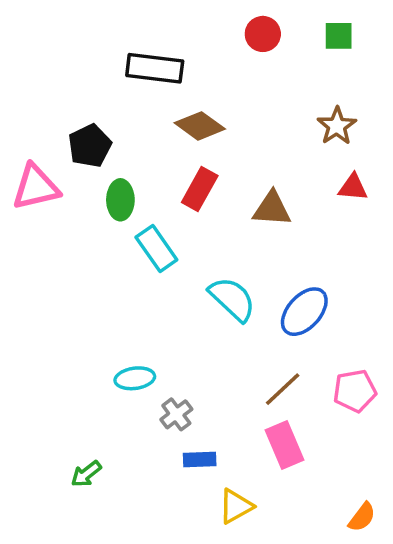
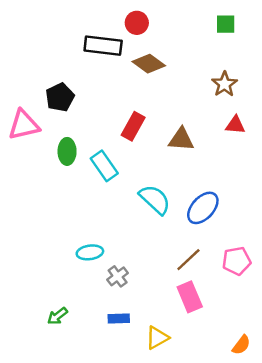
red circle: (263, 34) -> (137, 23), moved
brown diamond: (200, 126) -> (149, 64), moved
green ellipse: (120, 200) -> (67, 151), moved
blue rectangle: (200, 459) -> (119, 318), moved

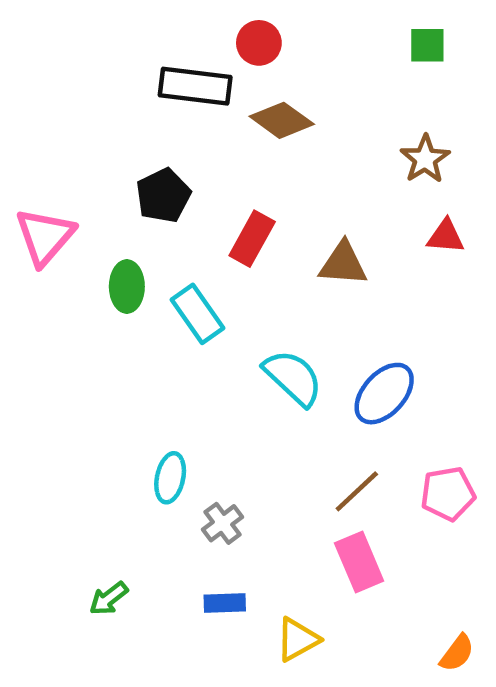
black pentagon: (60, 97) -> (163, 195), moved
pink triangle: (24, 125) -> (45, 236), turned -36
cyan ellipse: (90, 252) -> (170, 478), turned -70

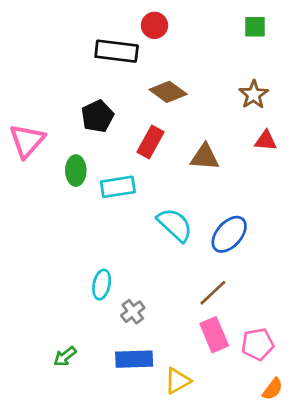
brown diamond: (282, 120) -> (168, 92), moved
cyan rectangle: (197, 314) -> (118, 187), turned -64
pink pentagon: (448, 494) -> (258, 344), moved
blue rectangle: (225, 603) -> (134, 359), size x1.5

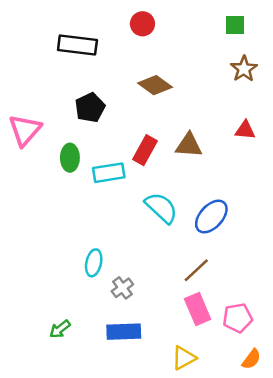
black rectangle: (117, 51) -> (77, 45), moved
brown star: (254, 95) -> (244, 69), moved
red rectangle: (150, 142) -> (145, 150), moved
yellow triangle: (178, 381) -> (184, 358), moved

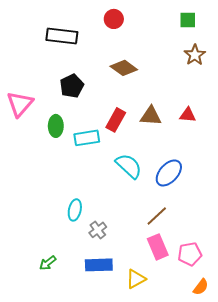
red triangle: (245, 130) -> (188, 115), moved
yellow triangle: (184, 358) -> (136, 279), moved

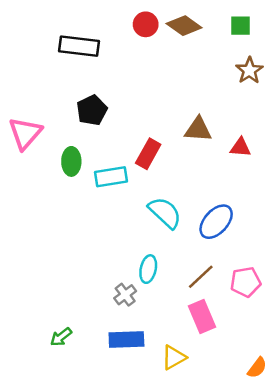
brown diamond: (124, 68) -> (184, 26), moved
brown triangle: (151, 116) -> (198, 129), moved
cyan ellipse: (75, 210) -> (148, 269), moved
pink pentagon: (190, 254) -> (246, 282), moved

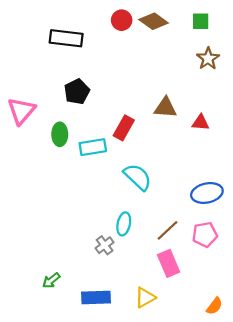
blue ellipse: (216, 222) -> (207, 193), moved, turned 36
blue rectangle: (126, 340) -> (96, 298), moved

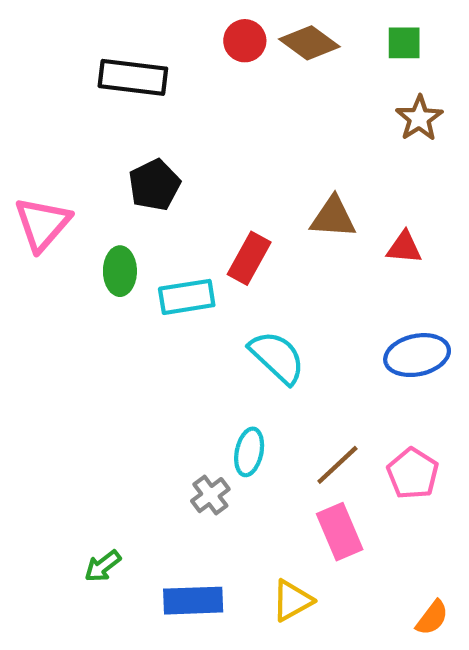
blue ellipse: (207, 193) -> (417, 355), moved
pink pentagon: (205, 235) -> (413, 473), turned -30

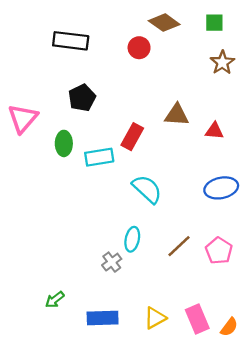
red circle: (245, 41) -> (139, 48), moved
pink rectangle: (340, 532) -> (197, 319), moved

